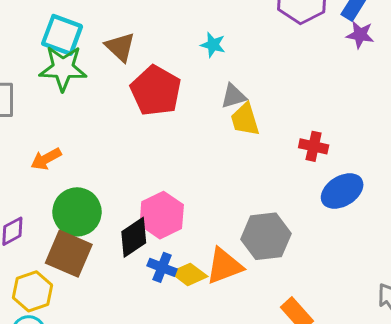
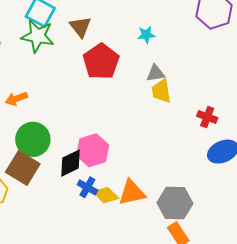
cyan star: (213, 45) -> (146, 35), turned -30
gray hexagon: (266, 236) -> (175, 203), moved

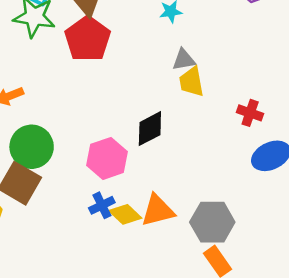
red pentagon: (101, 62) -> (88, 39), moved
black diamond: (71, 163) -> (150, 129), moved
blue cross: (87, 187) -> (102, 205), turned 36

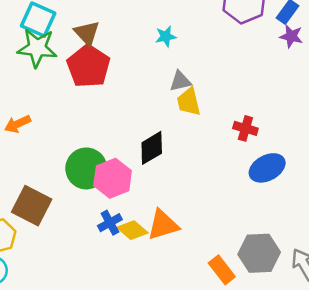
green circle: (32, 147) -> (86, 168), moved
gray hexagon: (212, 222) -> (259, 253), moved

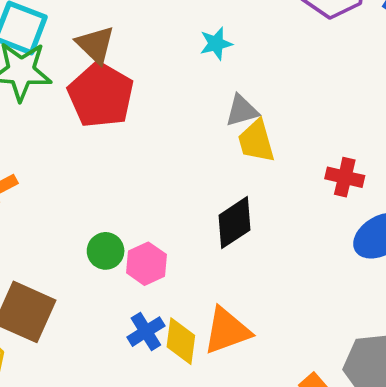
black diamond: (152, 148) -> (234, 223), moved
green circle: (86, 168) -> (106, 251), size x0.6
pink hexagon: (113, 178) -> (146, 264), size x0.7
yellow diamond: (132, 230) -> (181, 341), turned 60

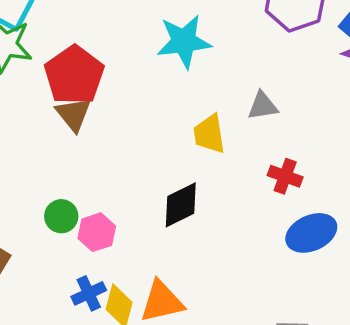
cyan star: (216, 44) -> (184, 41), size x1.8
brown triangle: (96, 45) -> (73, 114), moved
gray triangle: (242, 111) -> (263, 106), moved

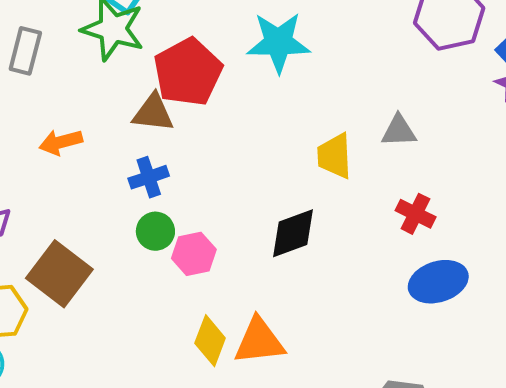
cyan star: (184, 41) -> (278, 42), moved
brown triangle: (73, 114) -> (153, 113), moved, turned -51
blue cross: (89, 293) -> (149, 177), moved

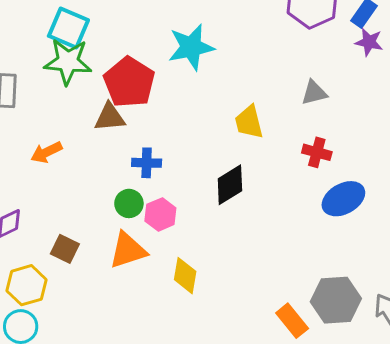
gray triangle: (399, 131) -> (314, 93), moved
blue cross: (149, 177) -> (147, 163), moved, turned 32
brown square: (59, 274) -> (65, 249), size x0.6
orange triangle: (259, 341) -> (128, 250), moved

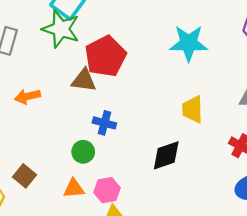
cyan star: (191, 47) -> (189, 43), moved
pink hexagon: (160, 214) -> (107, 190), moved
orange triangle: (128, 250) -> (74, 188), size x0.7

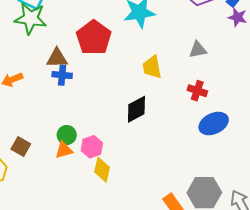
red pentagon: (105, 56) -> (94, 38), moved
blue cross: (104, 123) -> (62, 75), moved
green circle: (83, 152) -> (67, 135), moved

